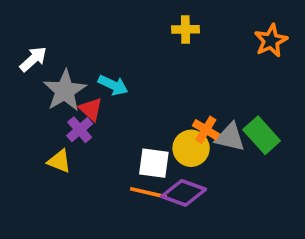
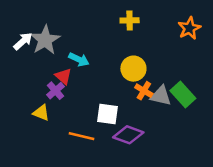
gray star: (65, 91) -> (45, 40), moved
yellow circle: (191, 148) -> (133, 69), moved
orange line: (148, 193) -> (81, 136), moved

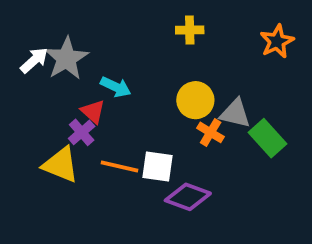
gray triangle: (161, 96) -> (235, 113), moved
yellow triangle: (41, 113) -> (61, 165), size x1.5
orange line: (81, 136) -> (120, 167), moved

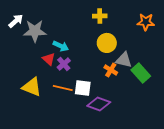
orange star: (277, 41) -> (146, 22), turned 30
gray star: (66, 58) -> (35, 31), turned 30
white arrow: (34, 60) -> (16, 21), moved
yellow circle: (195, 100) -> (107, 43), moved
purple cross: (82, 132) -> (64, 64), moved

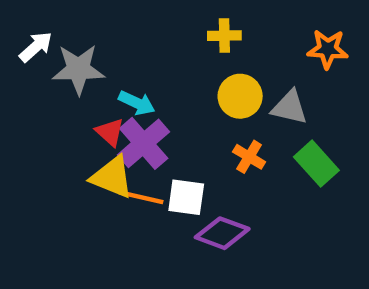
gray triangle: (124, 60) -> (289, 107), moved
purple cross: (64, 64) -> (144, 143), size x1.6
yellow triangle: (32, 87) -> (112, 177), moved

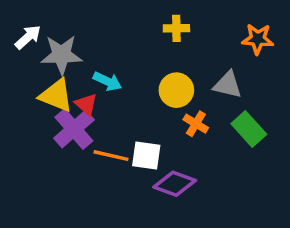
yellow circle: (240, 96) -> (176, 90), moved
purple cross: (144, 143) -> (74, 129), moved
yellow triangle: (112, 177) -> (56, 95), moved

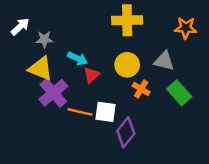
yellow cross: (176, 28) -> (127, 20), size x1.6
gray star: (62, 55) -> (44, 39), size x0.6
red triangle: (86, 104) -> (91, 75), moved, turned 36
purple diamond: (175, 184) -> (126, 132), turned -72

